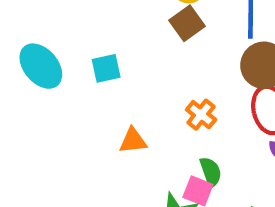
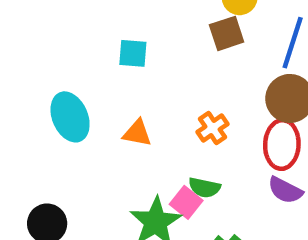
cyan ellipse: (41, 66) -> (70, 117), moved
green semicircle: (211, 172) -> (204, 188), turned 104

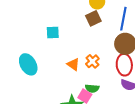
orange triangle: (137, 133) -> (73, 64), moved, turned 32

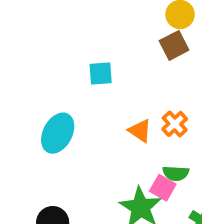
cyan ellipse: (28, 64) -> (58, 133), turned 60

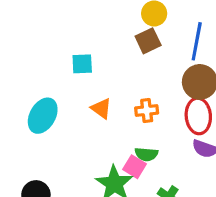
orange cross: (175, 124) -> (147, 110), turned 35
orange triangle: (140, 131) -> (101, 108), moved

